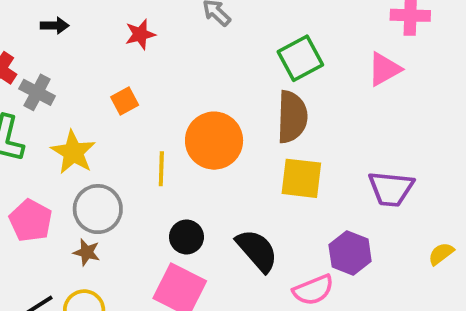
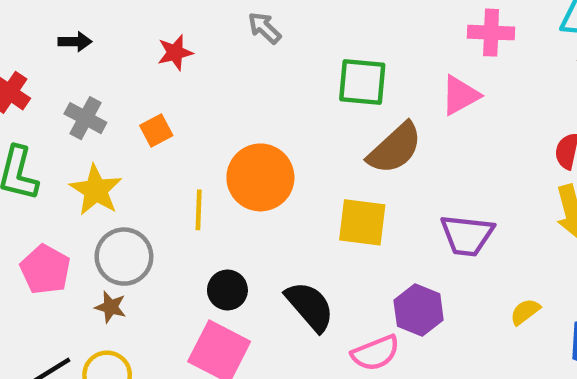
green square: (300, 58) -> (362, 82), turned 33
gray cross: (37, 92) -> (85, 118), moved
brown semicircle: (292, 117) -> (395, 148), moved, turned 45

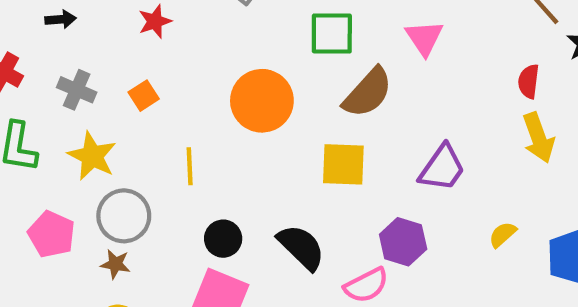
pink triangle: (460, 95) -> (424, 38), turned -30
orange circle: (260, 177) -> (262, 101), moved
purple trapezoid: (467, 235) -> (442, 168), turned -56

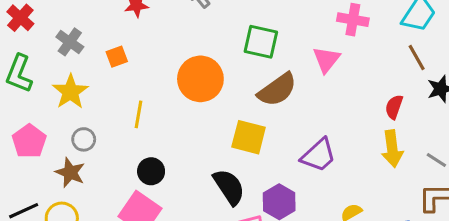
gray circle: (124, 216) -> (84, 139), size x0.6
black semicircle: (301, 247) -> (229, 187), moved
brown star: (115, 264) -> (70, 173), size x1.4

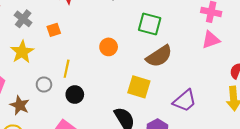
pink triangle: (326, 59) -> (211, 40), moved, turned 30
orange circle: (200, 79) -> (109, 47), size x0.6
gray circle: (84, 139) -> (44, 85), moved
black circle: (151, 171) -> (75, 95), moved

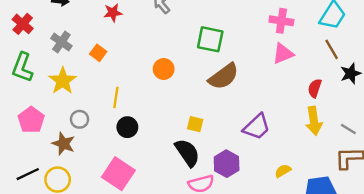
orange square: (54, 30) -> (98, 53), turned -32
gray circle: (44, 85) -> (80, 119), moved
yellow square: (139, 87) -> (195, 124), moved, size x0.6

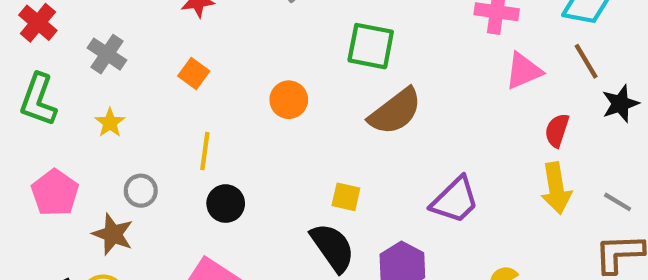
orange square: (98, 53) -> (194, 73), moved
pink triangle: (283, 54) -> (524, 71), moved
yellow star: (63, 81) -> (110, 123), size x0.6

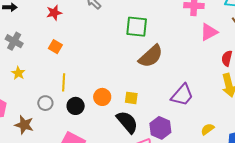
orange circle: (289, 100) -> (102, 97), moved
gray circle: (141, 191) -> (45, 103), moved

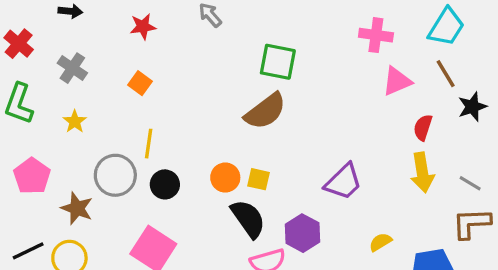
brown semicircle: (151, 56) -> (265, 111), moved
orange circle: (102, 97) -> (225, 178), moved
gray circle: (45, 103) -> (115, 175), size x1.6

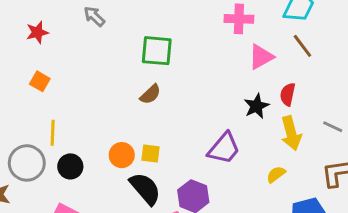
black star: (472, 107) -> (256, 106), moved
brown semicircle: (265, 111) -> (150, 94), size x0.6
gray line: (470, 183) -> (333, 127), moved
yellow semicircle: (380, 242) -> (276, 174), moved

